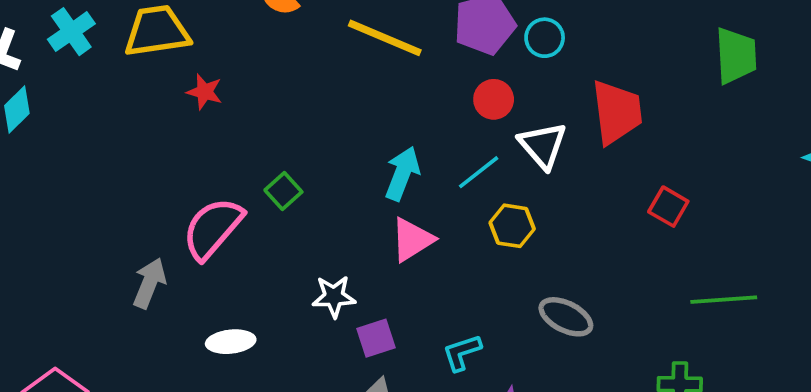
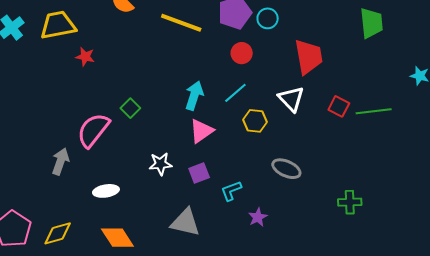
white triangle: (543, 145) -> (291, 99), moved
green line: (724, 300) -> (374, 111), moved
purple square: (376, 338) -> (199, 173), moved

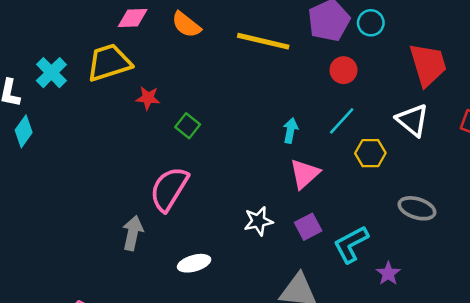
cyan arrow: (194, 96) -> (290, 130), size x0.7
green square: (130, 108) -> (188, 126), moved
cyan L-shape: (231, 191) -> (351, 244), size x1.4

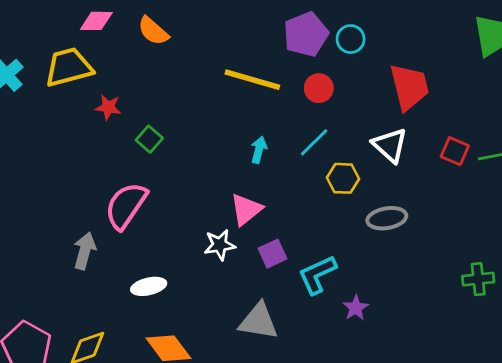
yellow line: (263, 41) -> (252, 80), moved
pink triangle: (305, 174) -> (246, 209), moved
gray ellipse: (417, 208) -> (387, 218), moved, turned -30

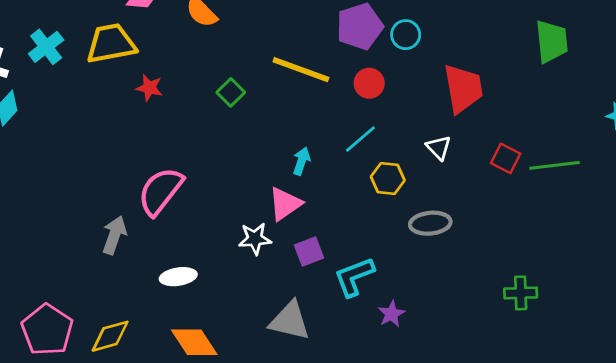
green square: (149, 139) -> (231, 92), moved
white triangle: (390, 145) -> (439, 148), size x0.7
cyan arrow: (259, 150) -> (301, 161), moved

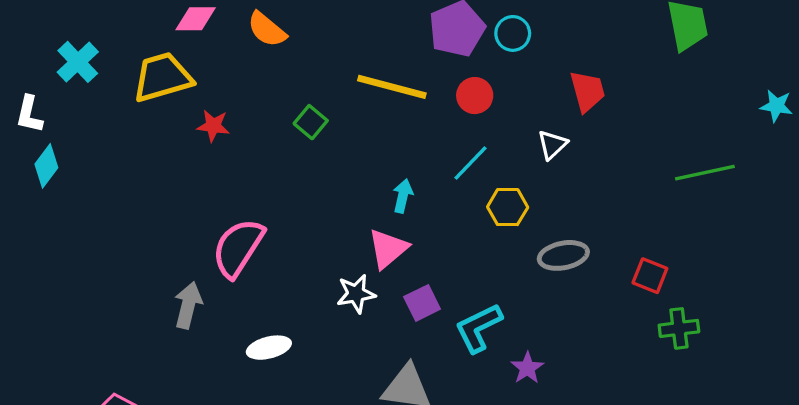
cyan cross: (46, 47) -> (78, 62), moved
red trapezoid: (463, 88) -> (587, 91), size x0.7
white triangle: (439, 148) -> (552, 145), moved, turned 36
red square: (506, 158) -> (650, 276), moved

